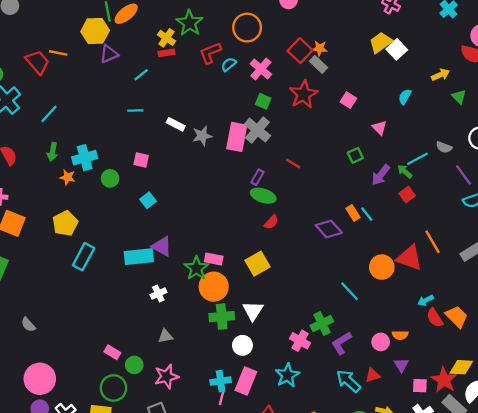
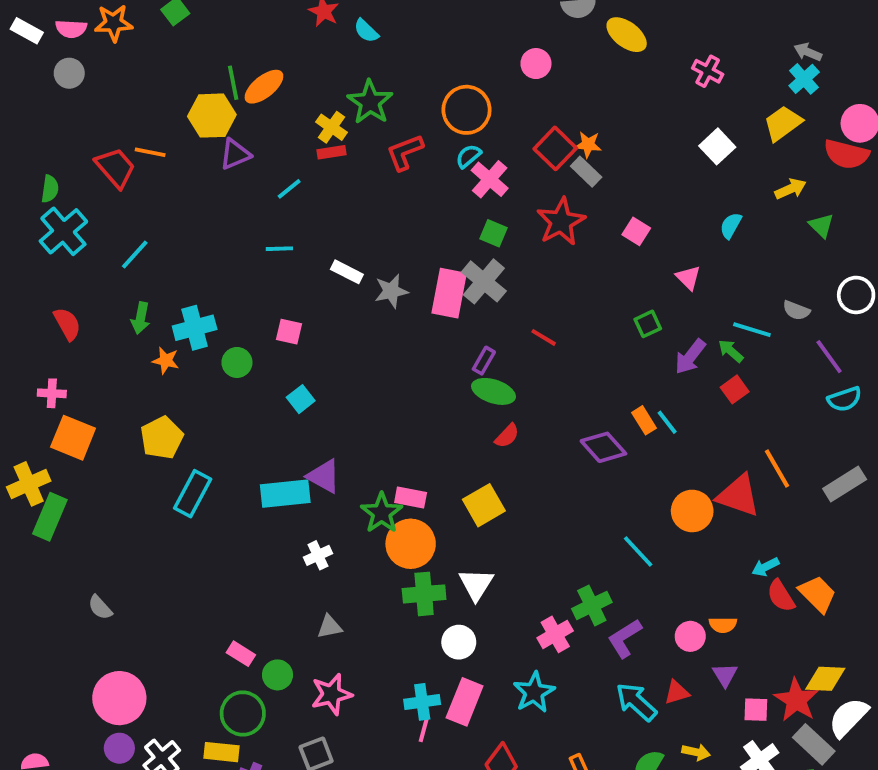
yellow trapezoid: (381, 43) -> (783, 123), moved
cyan semicircle: (229, 64) -> (468, 156), moved
cyan line: (417, 159) -> (752, 330), turned 45
pink cross: (300, 341) -> (555, 634), turned 30

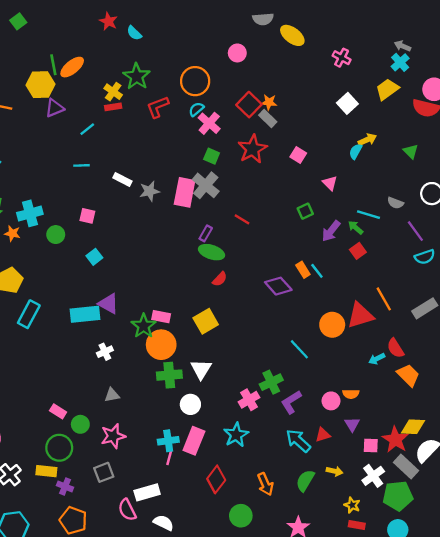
yellow arrow: (791, 189) -> (367, 140), moved
red triangle: (738, 496) -> (360, 315), turned -36
red semicircle: (781, 596) -> (395, 348), moved

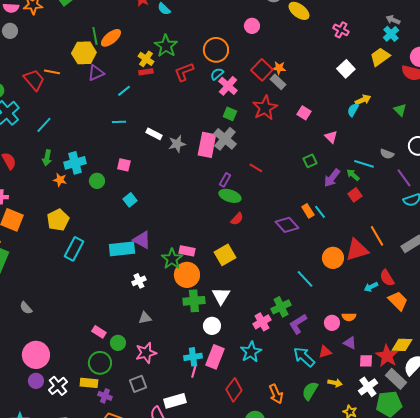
purple triangle: (352, 424) -> (350, 343), turned -32

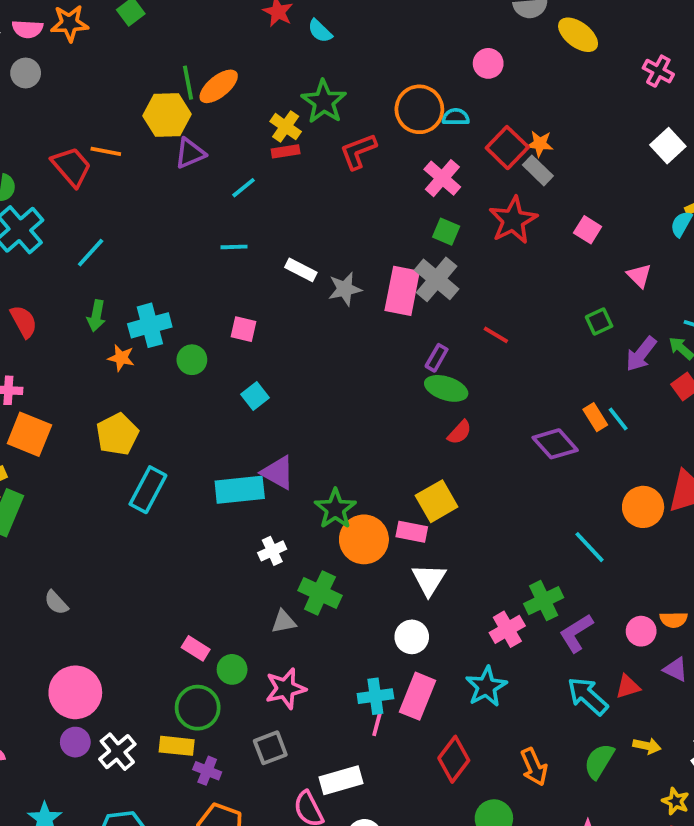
cyan semicircle: (217, 74) -> (456, 117), moved, turned 40
pink rectangle: (187, 251) -> (412, 532), moved
green cross: (194, 301) -> (320, 593), moved, turned 30

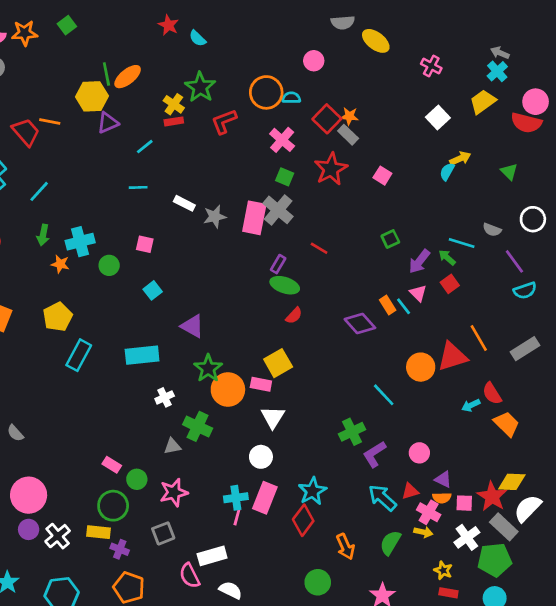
pink triangle: (639, 276) -> (418, 293), moved
purple triangle: (278, 473) -> (192, 326), moved
orange semicircle: (674, 620) -> (442, 498), moved
pink cross: (507, 629) -> (429, 512), moved, turned -30
red diamond: (454, 759) -> (303, 520), moved

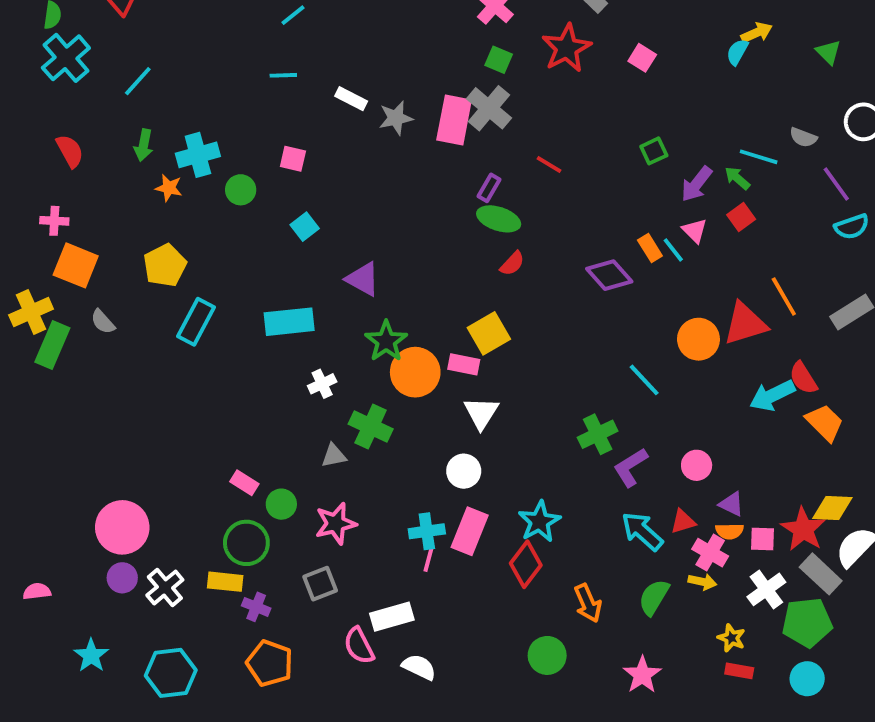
cyan arrow: (471, 405) -> (772, 395), size x1.6
gray semicircle: (15, 433) -> (103, 322), moved

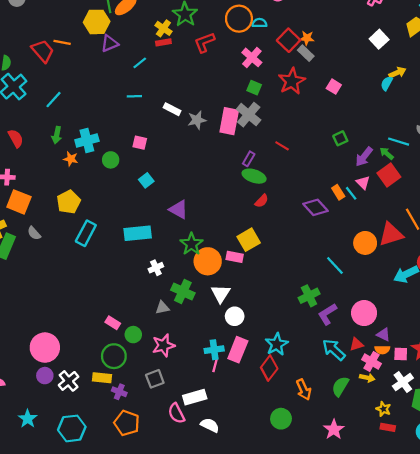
red square: (741, 217) -> (389, 175), size x1.5
white triangle: (481, 413) -> (221, 294), moved
pink circle: (697, 465) -> (364, 313), size x1.5

